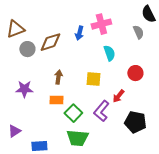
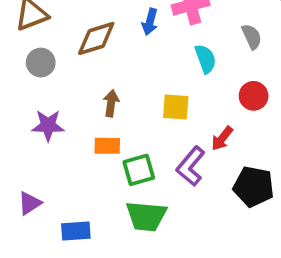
gray semicircle: (138, 32) -> (252, 37), moved
gray circle: (27, 49) -> (41, 63), moved
green square: (73, 113) -> (139, 170), turned 30

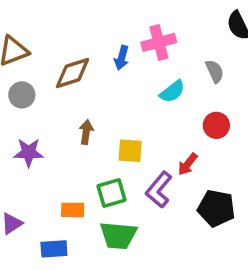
cyan semicircle: (205, 59) -> (172, 92), turned 72
yellow square: (176, 107) -> (130, 151), moved
orange rectangle: (107, 146) -> (73, 210), moved

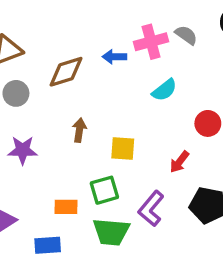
blue arrow: (122, 58) -> (114, 57), turned 75
gray semicircle: (215, 71) -> (186, 35), moved, turned -30
purple L-shape: (159, 190) -> (151, 209), moved

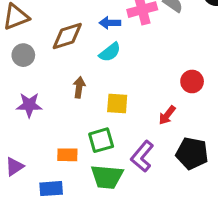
cyan semicircle: (164, 90) -> (110, 52), moved

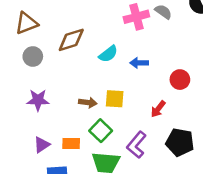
blue arrow: (110, 23) -> (139, 63), moved
brown arrow: (79, 87) -> (88, 103), moved, turned 90
green square: (101, 140) -> (101, 131), turned -30
purple triangle: (14, 167) -> (42, 145), moved

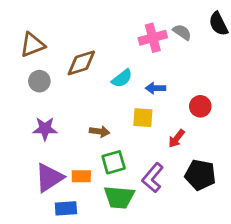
yellow square: (115, 99) -> (143, 118), moved
green square: (101, 131) -> (114, 162), turned 30
purple triangle: (42, 145) -> (49, 178), size x1.6

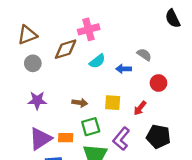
gray semicircle: (182, 32) -> (144, 55), moved
pink cross: (153, 38) -> (89, 29), moved
yellow square: (143, 118) -> (113, 103), moved

